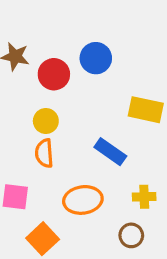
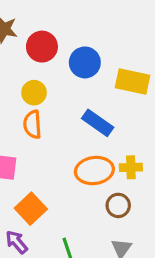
blue circle: (96, 58) -> (85, 62), moved
orange ellipse: (83, 200) -> (94, 170), moved

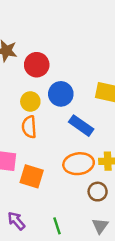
blue circle: (85, 62) -> (61, 94), moved
orange square: (31, 209) -> (32, 176), moved, turned -30

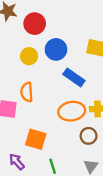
orange semicircle: (29, 127) -> (27, 92), moved
orange square: (32, 176) -> (36, 139), moved

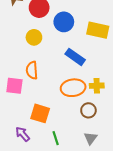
blue circle: (56, 49) -> (64, 22), moved

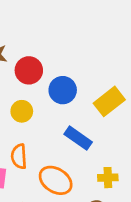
yellow rectangle: (98, 30) -> (109, 101), turned -50
orange ellipse: (73, 88) -> (56, 180), moved, turned 40

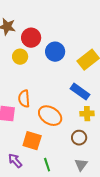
yellow circle: (22, 111) -> (20, 57), moved
blue rectangle: (78, 138) -> (80, 92), moved

